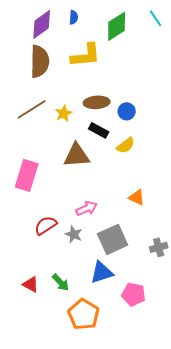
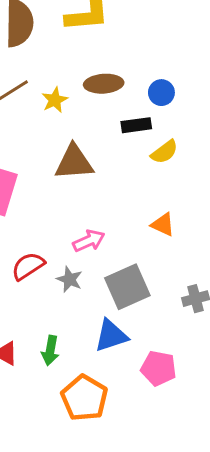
blue circle: (127, 111) -> (161, 93), moved
black rectangle: (99, 130) -> (136, 125), moved, turned -36
yellow semicircle: (126, 145) -> (164, 152), moved
green arrow: (61, 282) -> (50, 350), turned 54

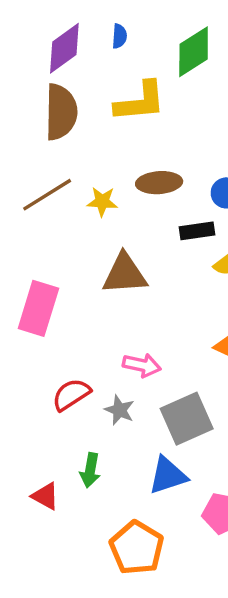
yellow star: (55, 100) -> (102, 202), turned 30
pink arrow: (89, 241) -> (142, 365), turned 36
green arrow: (50, 350) -> (90, 470), moved

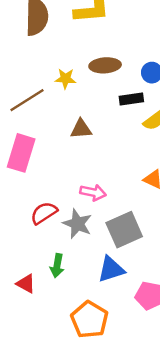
brown line: (47, 195) -> (27, 100), moved
brown triangle: (125, 274) -> (81, 129), size x0.7
gray star: (119, 410) -> (77, 224), size x1.4

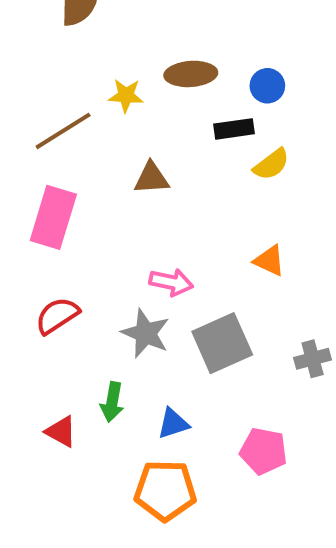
red semicircle: (44, 213) -> (57, 316), moved
blue triangle: (111, 269) -> (173, 424), moved, size x0.7
orange pentagon: (89, 320) -> (165, 490), turned -30

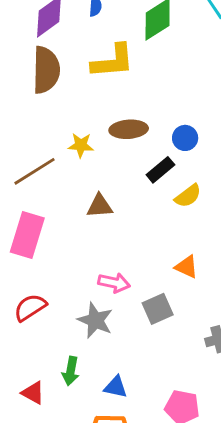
black rectangle: (234, 129) -> (160, 170), turned -32
gray square: (222, 343) -> (158, 309), moved, size x0.7
blue triangle: (173, 424) -> (116, 387), turned 30

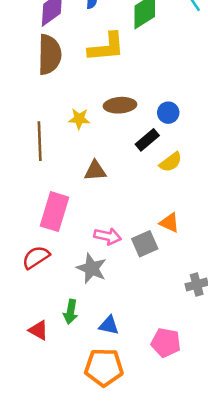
brown line: (34, 171) -> (40, 141), turned -60
pink rectangle: (27, 235) -> (54, 212), moved
gray square: (158, 309) -> (145, 244), moved

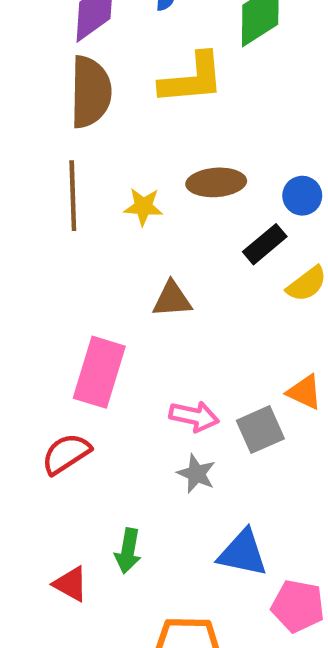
brown line: (40, 141) -> (73, 196), moved
gray star: (92, 268) -> (196, 474), moved, size x0.7
blue triangle: (109, 325) -> (243, 553), moved, size x1.4

